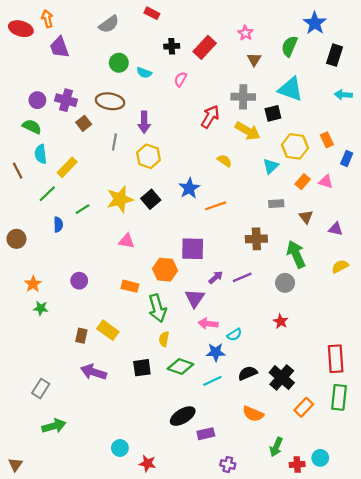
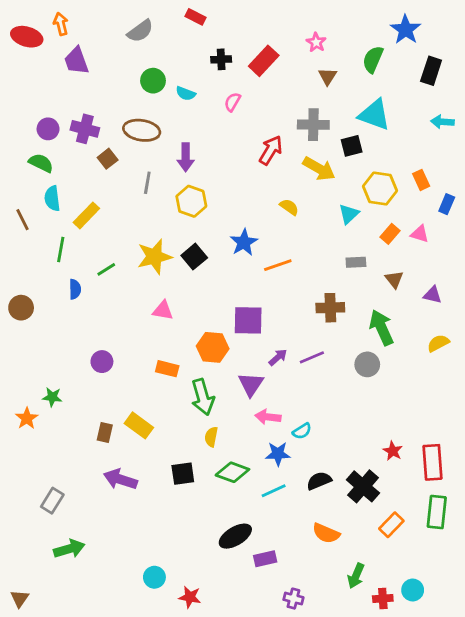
green line: (47, 194) -> (61, 249), turned -36
orange star: (33, 284) -> (27, 418), moved
red star: (281, 321) -> (393, 451), moved

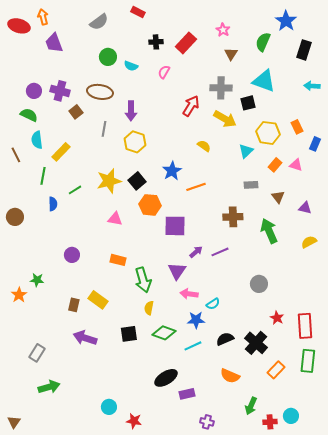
orange hexagon: (213, 347) -> (150, 205), moved
gray circle: (367, 364) -> (259, 284), moved

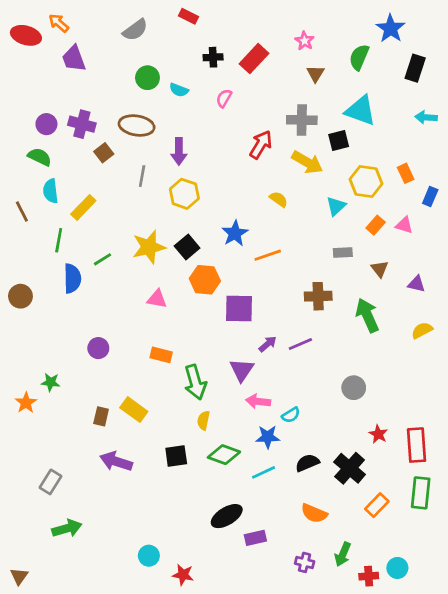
orange arrow: (43, 17) -> (59, 23), turned -35
blue semicircle: (53, 204) -> (72, 278), size x1.5
purple cross: (207, 422) -> (305, 562), moved

